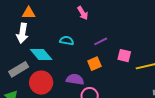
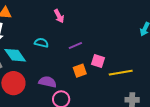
orange square: (94, 64) -> (80, 71), moved

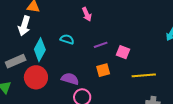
cyan diamond: (15, 55) -> (40, 50), turned 60
pink square: (98, 61) -> (123, 52), moved

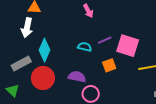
cyan semicircle: (67, 39) -> (85, 47), moved
pink square: (123, 52) -> (128, 46), size x1.6

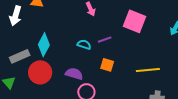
white arrow: (27, 28) -> (16, 16), moved
pink square: (128, 46) -> (135, 21), moved
orange square: (109, 65) -> (107, 65), turned 32

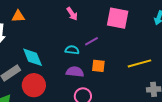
cyan diamond: (44, 45) -> (33, 57), turned -40
purple semicircle: (74, 74) -> (75, 72), moved

